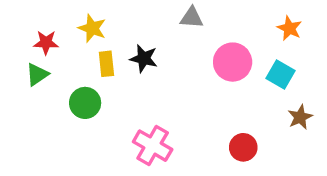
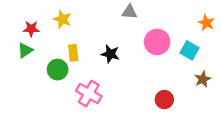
orange star: (289, 28) -> (206, 23), moved
black star: (144, 58) -> (110, 54), moved
yellow rectangle: (106, 64) -> (73, 53), moved
pink cross: (153, 146) -> (89, 94), moved

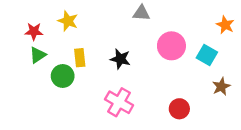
green triangle: (25, 50) -> (38, 55), moved
pink cross: (89, 94) -> (119, 102), moved

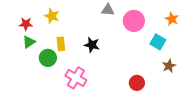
pink circle: (171, 46) -> (134, 21), moved
pink cross: (119, 102) -> (76, 78), moved

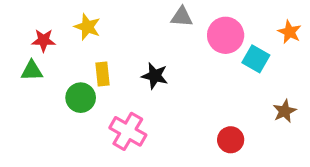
green triangle: (29, 42) -> (32, 71), moved, turned 32
cyan square: (158, 42) -> (256, 59), moved

